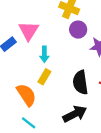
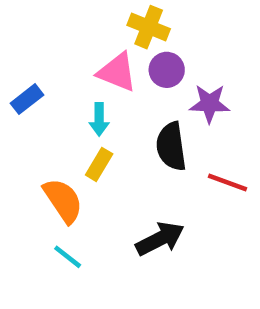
pink triangle: (29, 31) -> (117, 72), moved, turned -40
black semicircle: (80, 82) -> (171, 146), moved

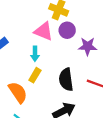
black semicircle: (171, 146) -> (66, 80), moved

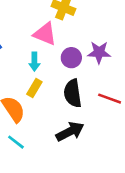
purple circle: (67, 30) -> (71, 58), moved

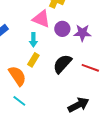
purple circle: (71, 58) -> (62, 29), moved
black semicircle: (73, 93) -> (62, 64), turned 50
black arrow: (70, 132) -> (78, 105), moved

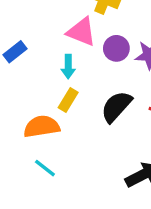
orange semicircle: (17, 76) -> (42, 127), turned -65

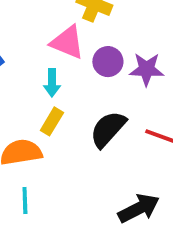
cyan line: (45, 168) -> (25, 201), turned 50

